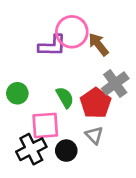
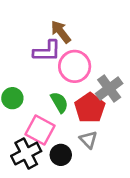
pink circle: (72, 32) -> (75, 66), moved
brown arrow: (98, 44) -> (61, 32), moved
pink square: (45, 125) -> (40, 130), turned 32

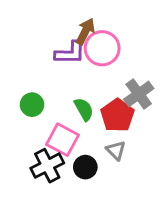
brown arrow: (61, 32) -> (85, 31), turned 65
pink circle: (75, 66) -> (102, 48), moved

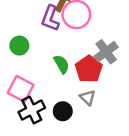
purple L-shape: (70, 53) -> (50, 18), turned 110
green circle: (32, 105) -> (19, 46), moved
pink square: (62, 140) -> (21, 89), moved

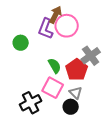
green circle: (19, 46) -> (21, 43), moved
pink square: (21, 89) -> (53, 88), moved
black circle: (63, 111) -> (71, 107), moved

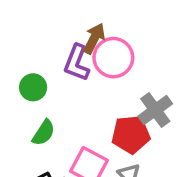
green semicircle: (55, 66) -> (44, 133), moved, turned 63
red pentagon: (77, 70) -> (131, 134), turned 30

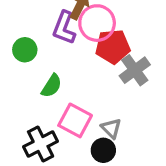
green semicircle: (44, 133) -> (52, 86), moved
red pentagon: (131, 134) -> (113, 47), moved

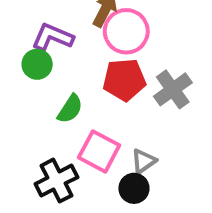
purple L-shape: (64, 28) -> (53, 37), moved, turned 92
red pentagon: (113, 47) -> (124, 80), moved
gray triangle: (111, 128) -> (144, 161), turned 40

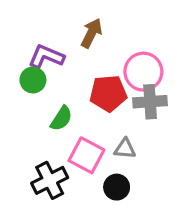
pink circle: (126, 31) -> (143, 72), moved
gray cross: (173, 89) -> (150, 102), turned 32
gray triangle: (144, 161) -> (125, 149), moved, turned 40

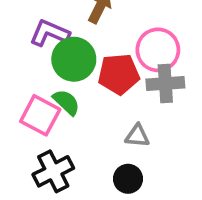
green circle: (33, 80) -> (74, 59), moved, size x1.5
green semicircle: (61, 118) -> (66, 102), turned -80
pink square: (86, 155) -> (40, 115), moved

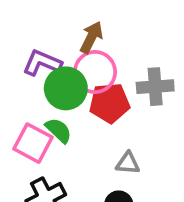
pink circle: (158, 50) -> (95, 72), moved
gray cross: (165, 84) -> (155, 87), moved

